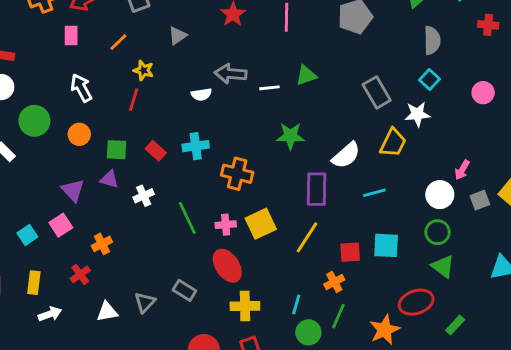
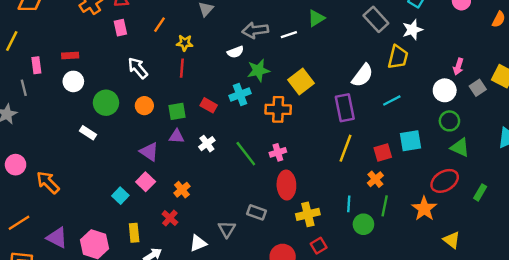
green star: (290, 136) -> (258, 70), moved
yellow square: (261, 224) -> (301, 81), moved
red ellipse: (227, 266) -> (286, 185), turned 44

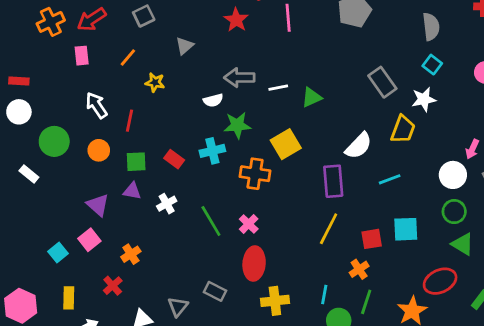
green triangle: (316, 18) -> (312, 97), moved
red line: (182, 68) -> (129, 121), moved
pink cross: (278, 152) -> (249, 224), turned -35

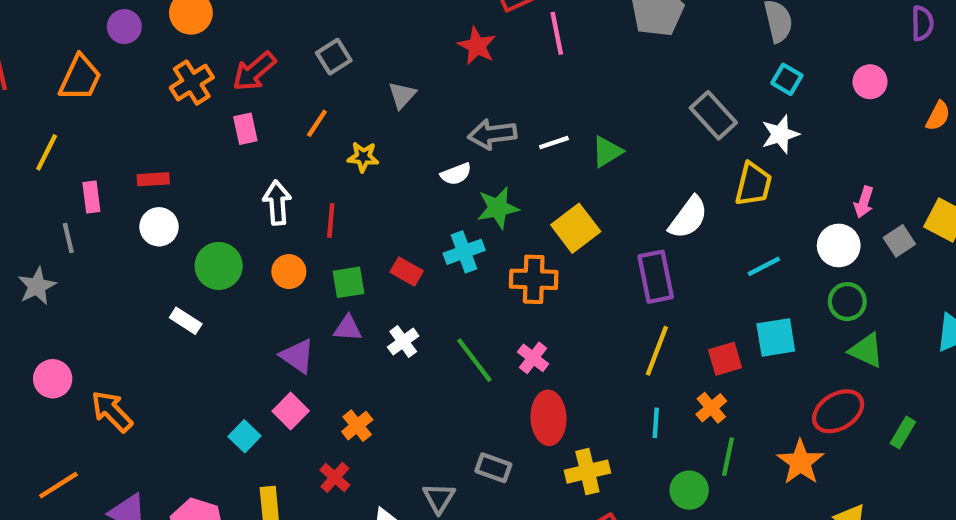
white arrow: (96, 105) -> (277, 203), turned 36
cyan line: (390, 179) -> (764, 266), moved
cyan line: (324, 295) -> (656, 423), moved

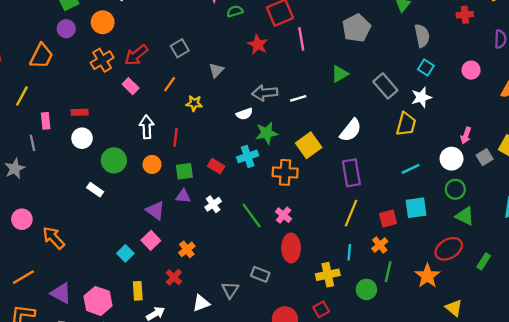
pink rectangle: (245, 129) -> (131, 86), turned -35
green triangle: (607, 152) -> (340, 74), moved
white semicircle: (688, 218) -> (351, 130), moved
yellow cross: (587, 472) -> (328, 275), moved

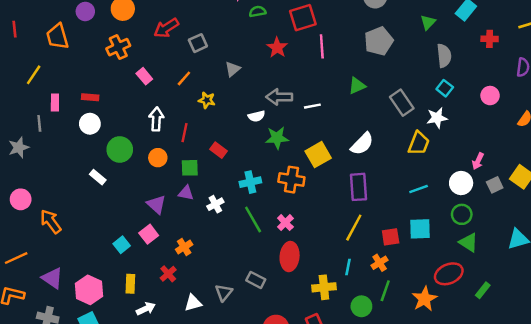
red arrow: (136, 55) -> (166, 28), moved
orange trapezoid: (41, 56) -> (57, 36), turned 132
cyan cross: (248, 156) -> (250, 182), moved
red rectangle: (216, 166) -> (218, 150), moved

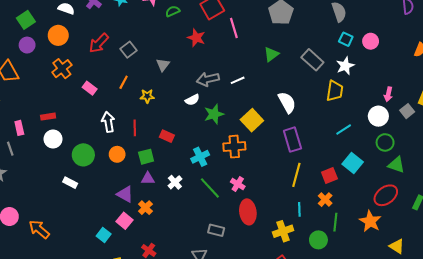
pink circle: (490, 96) -> (371, 41), moved
white semicircle: (362, 144) -> (287, 102), turned -60
cyan square: (420, 229) -> (353, 163), turned -36
orange cross: (184, 247) -> (145, 208), moved
gray rectangle: (256, 280) -> (216, 230), moved

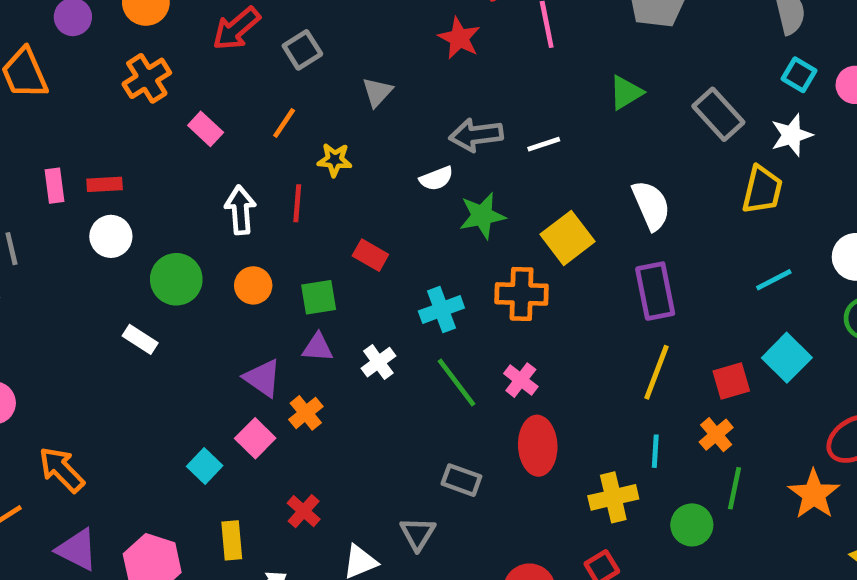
pink rectangle: (19, 128) -> (55, 186), moved
red line: (135, 128) -> (297, 203), moved
orange arrow: (39, 229) -> (62, 470), moved

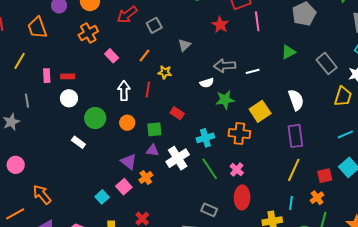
white cross: (378, 362) -> (178, 158), size x1.6

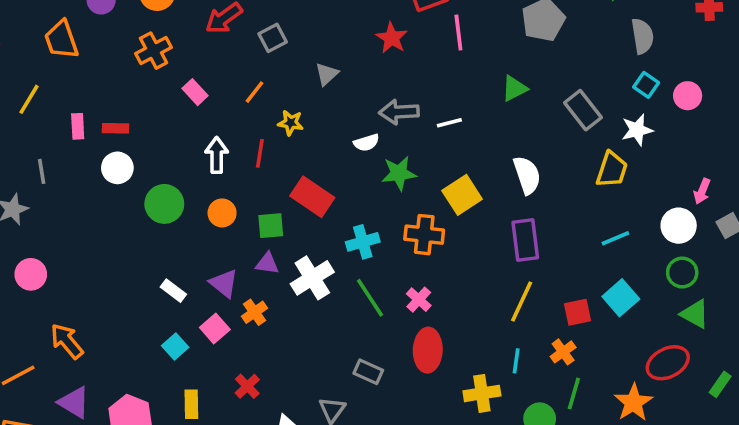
red rectangle: (177, 113) -> (312, 197), size x1.6
white rectangle: (78, 142) -> (173, 291), moved
pink circle: (16, 165) -> (31, 274), moved

